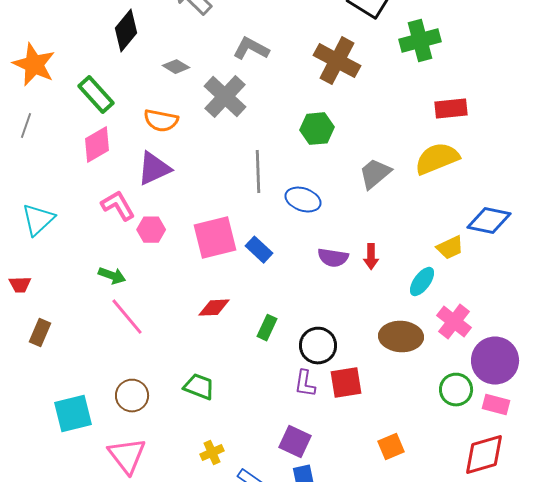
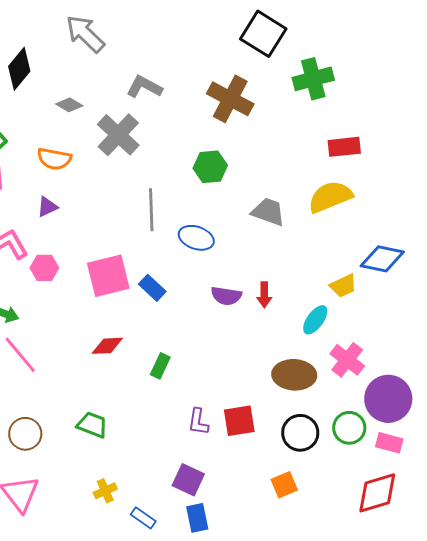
purple triangle: (154, 169) -> (47, 207), size x0.6
gray trapezoid: (375, 174) -> (268, 212), turned 60
black circle: (318, 346) -> (300, 433), moved

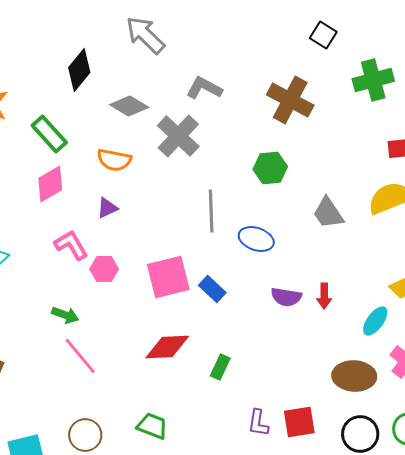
black square: (263, 34) -> (323, 35), size x0.6
gray diamond: (69, 105) -> (129, 106), size x1.4
gray trapezoid: (268, 212) -> (328, 213), turned -144
red diamond: (107, 346) -> (167, 347), size x1.4

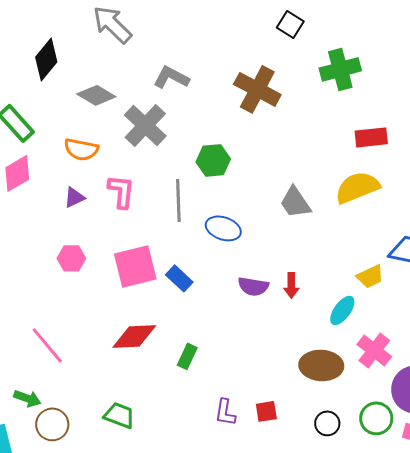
green hexagon: (270, 168) -> (213, 160), moved
pink L-shape: (71, 245) -> (121, 191), moved, turned 36
green arrow: (65, 315) -> (27, 398), moved
red square: (299, 422) -> (266, 411), size x0.7
black circle: (360, 434) -> (327, 423), size x0.7

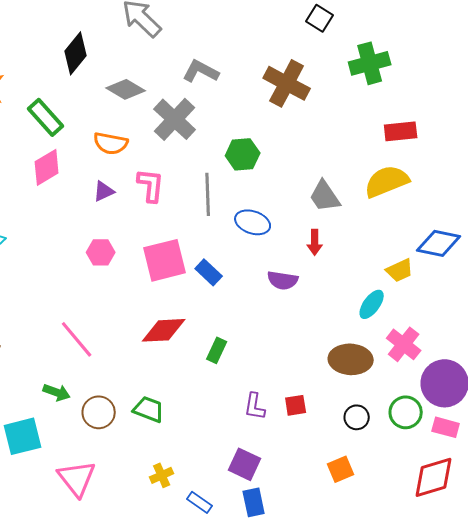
red arrow: (291, 285) -> (315, 242), moved
brown circle: (52, 424) -> (99, 412), moved

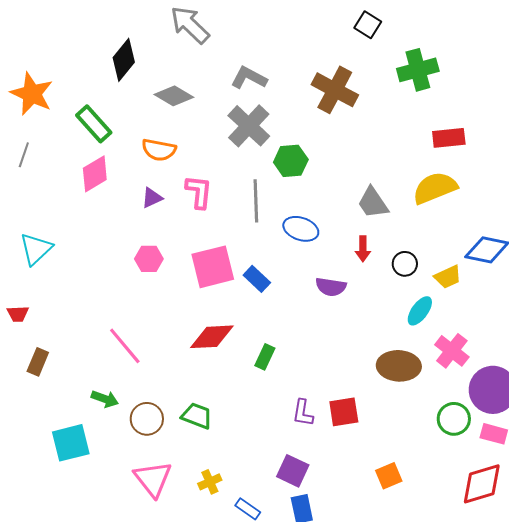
gray cross: (175, 119) -> (249, 126), moved
red square: (296, 405) -> (344, 412), size x1.4
black circle: (357, 417) -> (405, 264), moved
pink triangle: (77, 478) -> (153, 479), moved

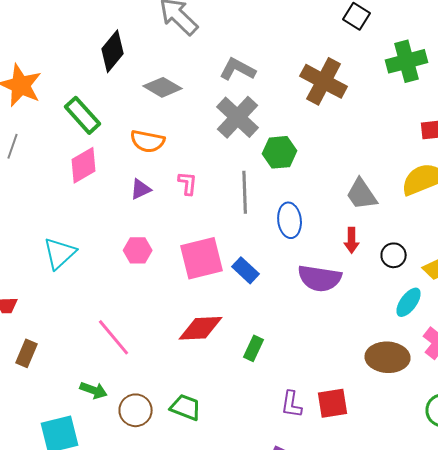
pink L-shape: (199, 192) -> (188, 183), size x0.7
blue ellipse: (301, 229) -> (290, 220), turned 64
cyan triangle: (36, 249) -> (60, 253), moved
purple semicircle: (331, 287) -> (320, 278), size x1.4

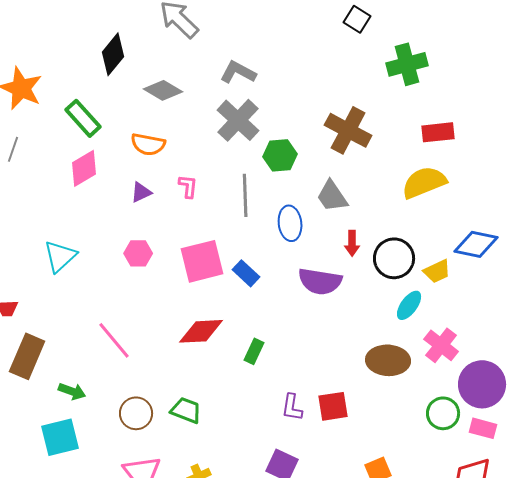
brown cross: (324, 81) -> (348, 130), moved
gray trapezoid: (362, 194) -> (332, 196), moved
black circle: (394, 255) -> (394, 258), size x1.6
brown rectangle: (27, 353) -> (27, 356), size x1.6
green arrow: (94, 390) -> (72, 391), moved

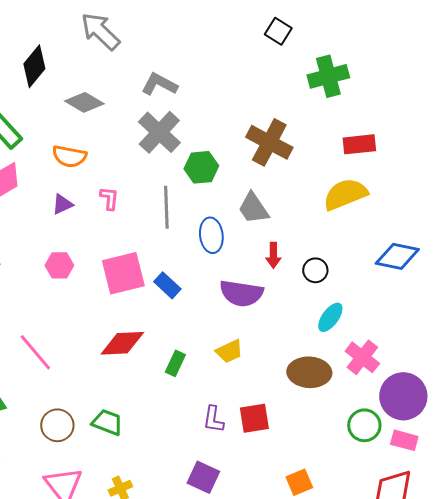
black circle: (394, 258) -> (315, 270), size x0.6
yellow trapezoid: (437, 271) -> (229, 351), moved

